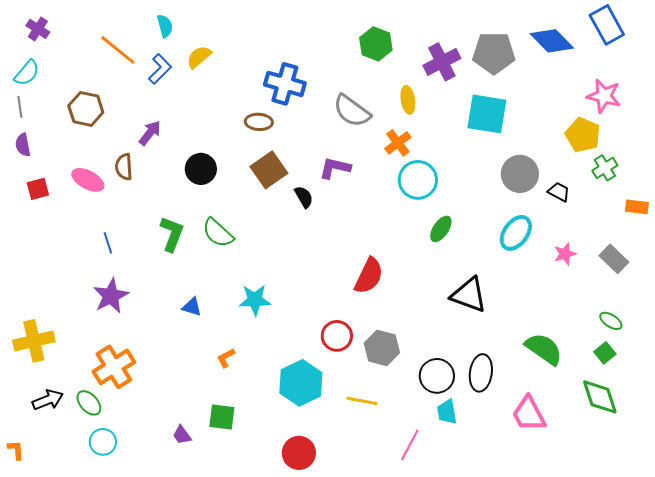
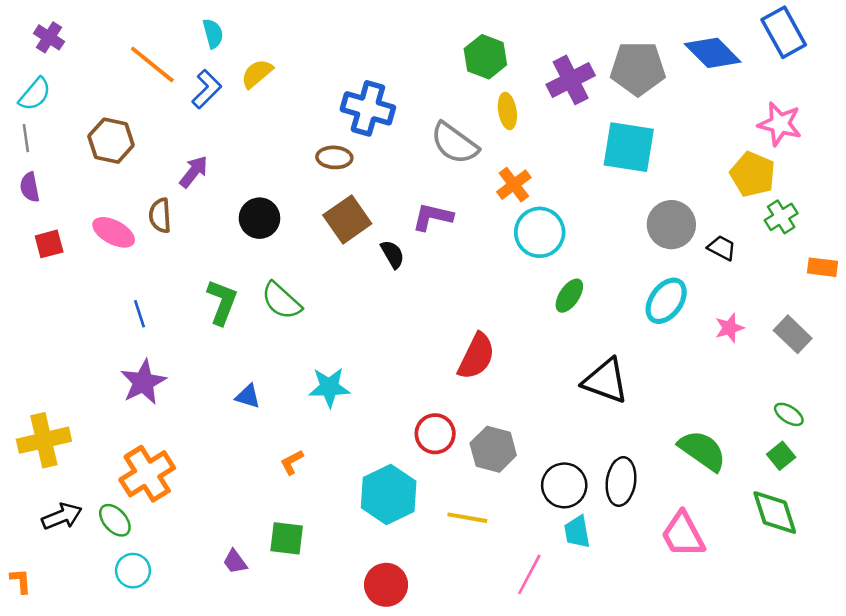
yellow ellipse: (408, 100) -> (507, 111), moved

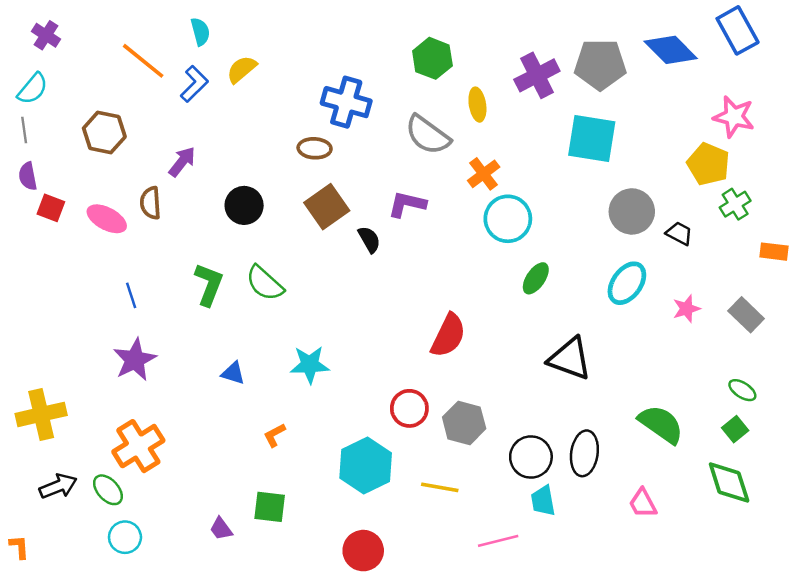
green hexagon: (485, 57) -> (432, 58), moved
red square: (49, 244) -> (51, 208), moved, turned 36
pink trapezoid: (683, 534) -> (643, 503), size x0.7
pink line: (529, 574) -> (498, 541), turned 48

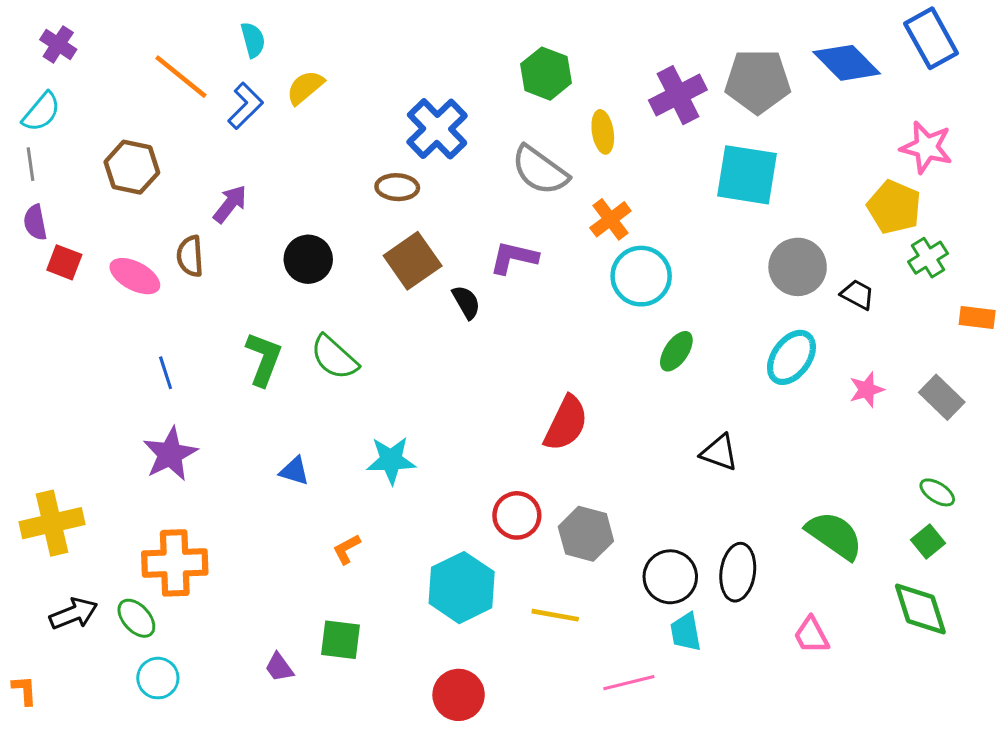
blue cross: (346, 102) -> (437, 129), turned 30
black triangle: (570, 359) -> (719, 453), size x0.7
orange cross: (138, 446) -> (175, 563), turned 30

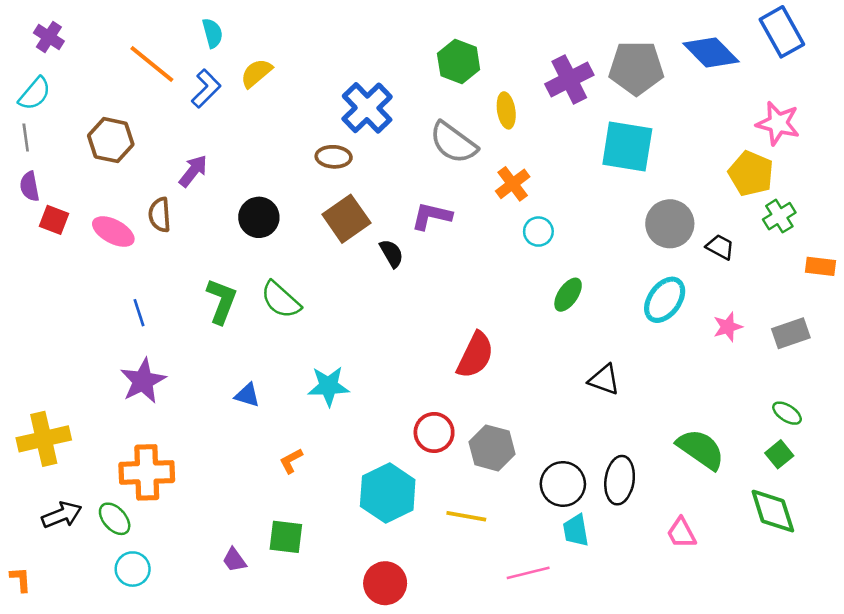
cyan circle: (641, 276) -> (538, 232), size x0.6
gray rectangle: (942, 397) -> (791, 333), turned -63

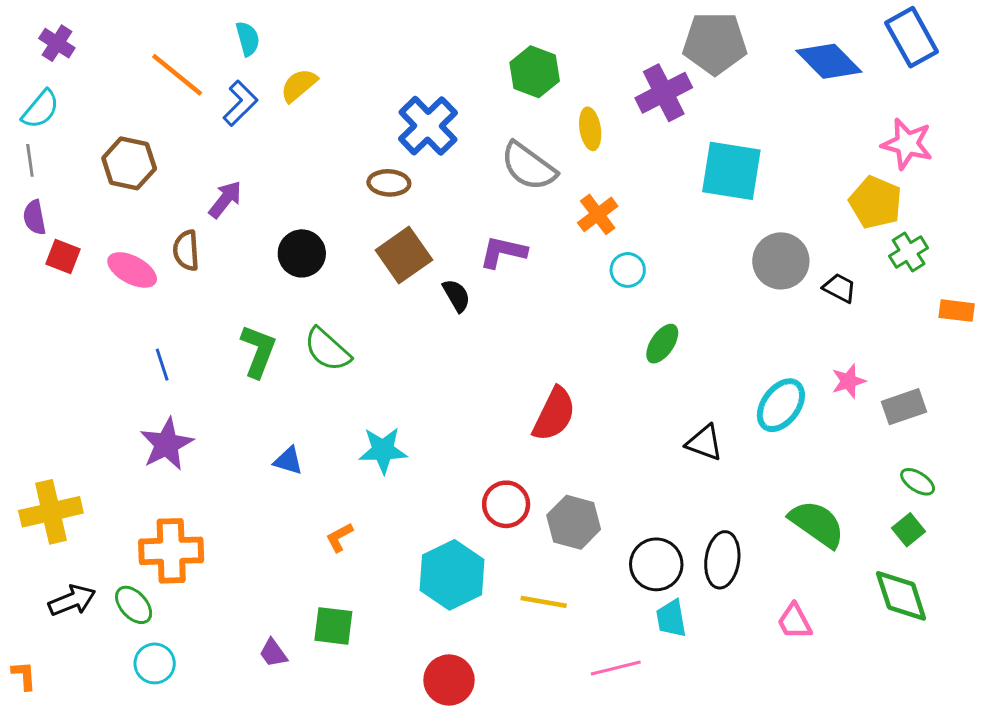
gray pentagon: (636, 68) -> (715, 43), moved
cyan ellipse: (665, 300) -> (781, 405), moved
gray rectangle: (791, 333) -> (904, 407), moved

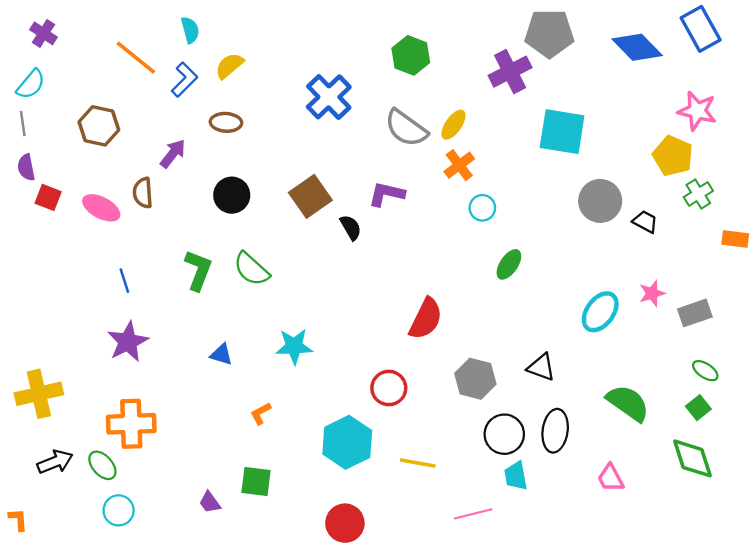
yellow ellipse: (590, 129) -> (453, 125), moved, turned 44
brown ellipse: (389, 183) -> (226, 122), moved
black triangle: (704, 443) -> (541, 367), moved
gray hexagon: (574, 522) -> (475, 379), moved

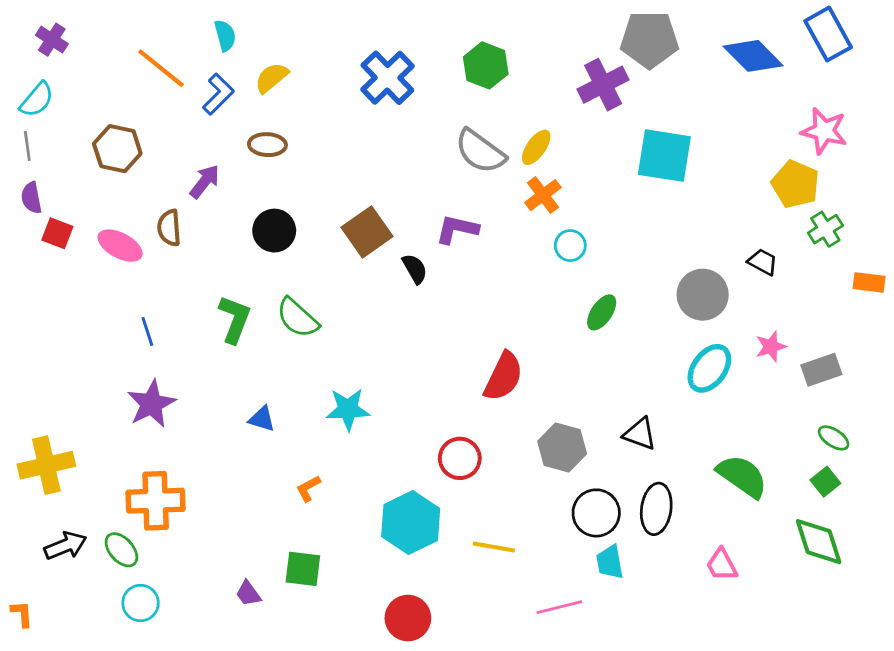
blue cross: (329, 97) -> (387, 78), moved
gray circle: (600, 201) -> (703, 295), moved

